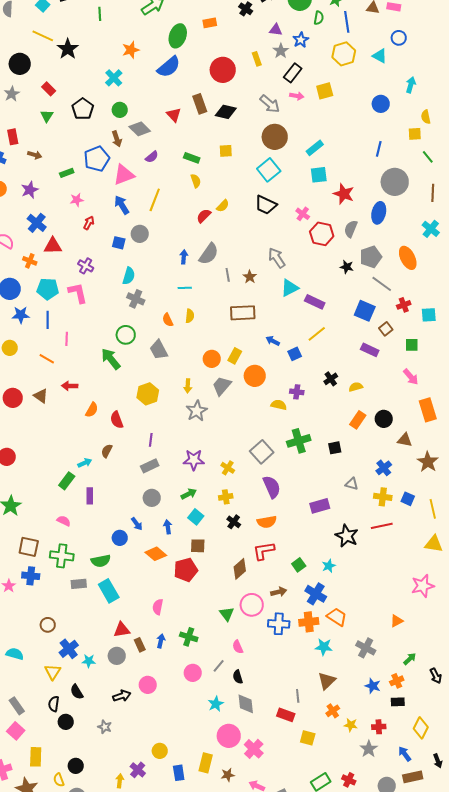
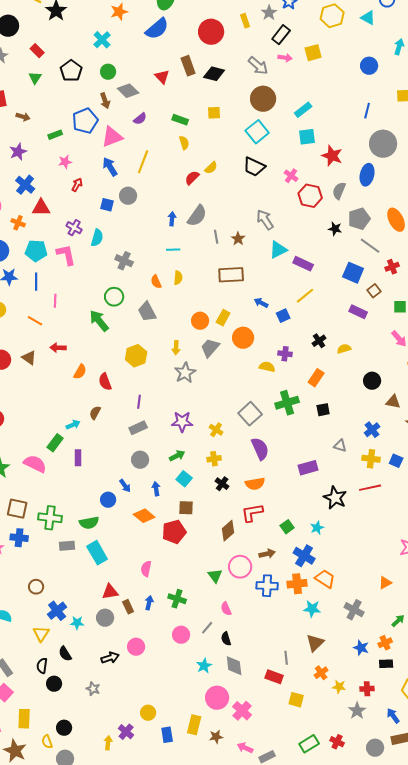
cyan semicircle: (129, 276) -> (97, 238), moved
orange rectangle: (358, 420) -> (316, 378), moved
pink semicircle: (64, 521) -> (35, 464), moved, size x1.6

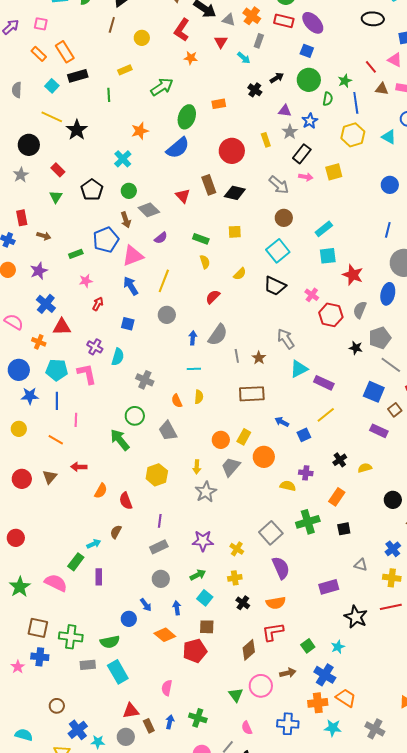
brown circle: (263, 99) -> (284, 218), size x0.7
yellow semicircle: (211, 168) -> (240, 274), moved
gray circle: (128, 196) -> (167, 315), moved
brown triangle: (29, 358) -> (50, 477), turned 35
blue cross: (267, 586) -> (288, 724), moved

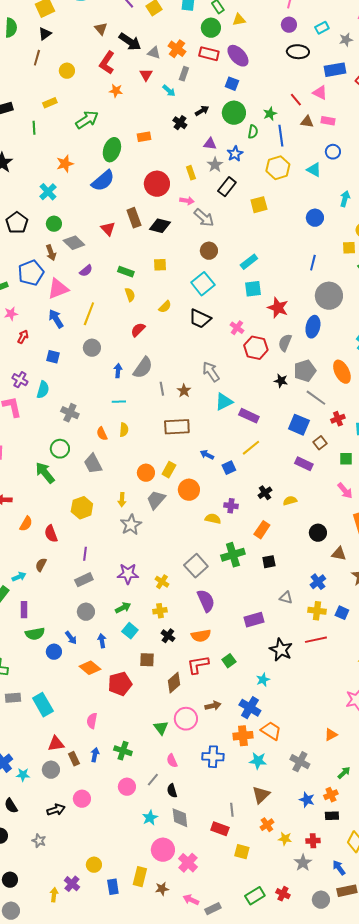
pink arrow: (306, 177) -> (187, 201), moved
brown square: (207, 627) -> (147, 660), moved
green semicircle: (110, 642) -> (35, 634), moved
green square: (308, 646) -> (229, 661), moved

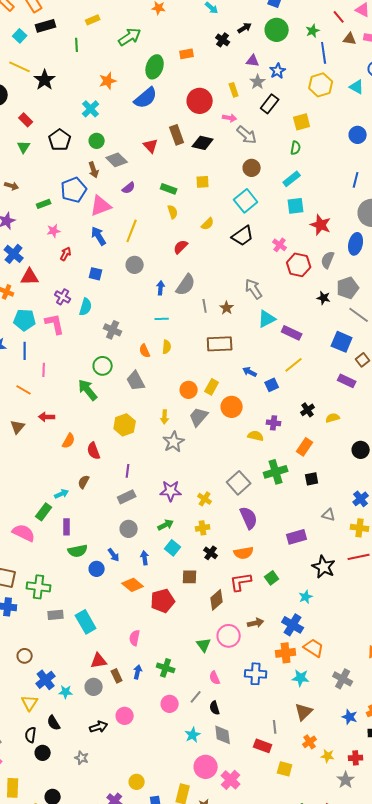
green semicircle: (253, 132) -> (296, 148), moved
black trapezoid: (200, 319) -> (243, 236), turned -60

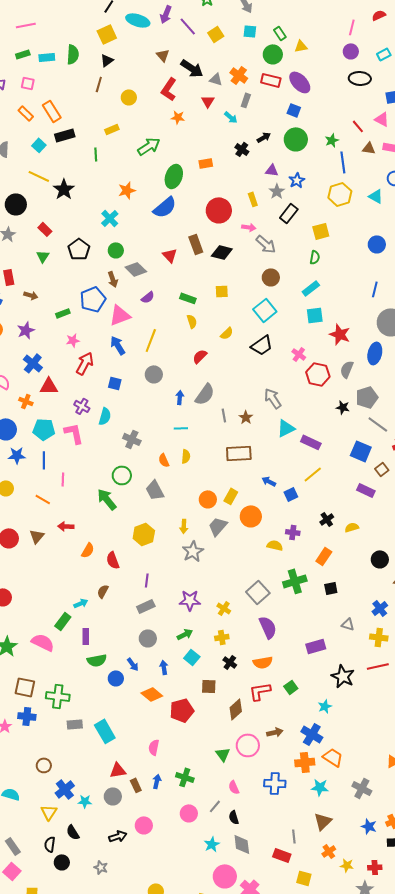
red arrow: (66, 254) -> (85, 363), size x1.6

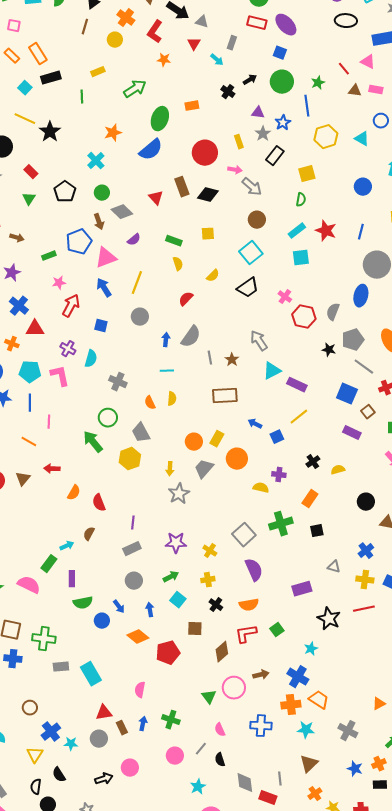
orange cross: (239, 75) -> (126, 18), moved
blue line: (343, 162) -> (307, 106), moved
red star: (340, 334) -> (326, 231), moved
yellow hexagon: (144, 534) -> (130, 459), moved
gray diamond: (242, 844) -> (245, 783), moved

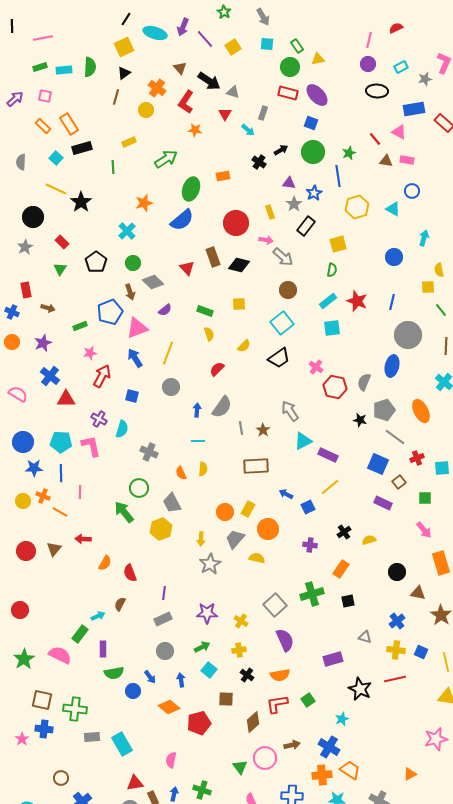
orange cross: (12, 344) -> (43, 496), moved
yellow semicircle: (261, 488) -> (257, 558), moved

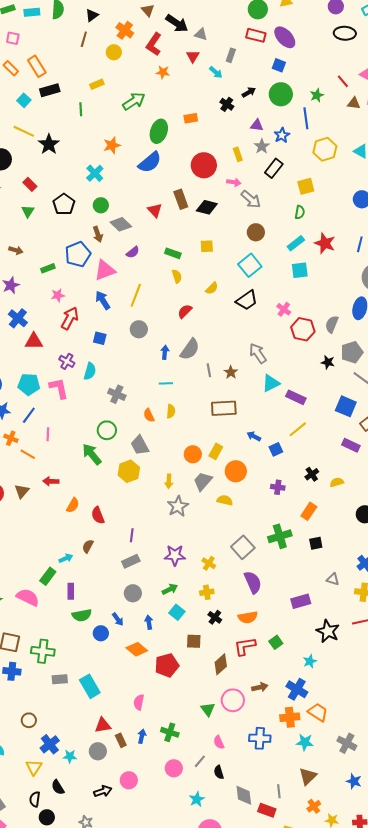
blue line: (61, 473) -> (29, 415), turned 36

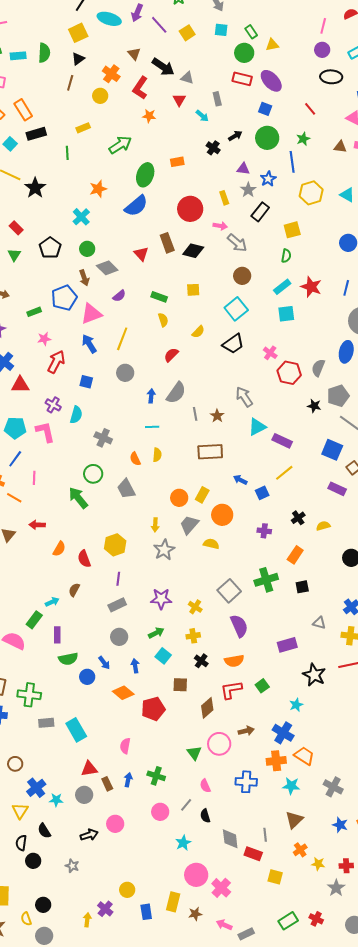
gray rectangle: (231, 55) -> (217, 99), turned -32
red line: (343, 81) -> (310, 109), moved
yellow hexagon: (129, 471) -> (115, 545), moved

